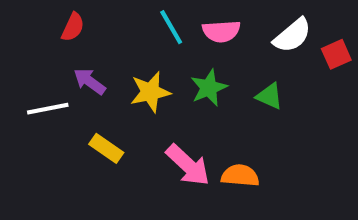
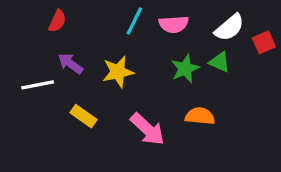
cyan line: (171, 27) -> (134, 21), turned 56
green star: (209, 88) -> (185, 69), moved
green triangle: (269, 96) -> (220, 62), moved
orange semicircle: (240, 176) -> (200, 116), moved

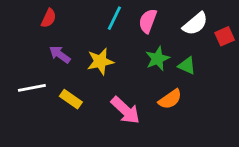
pink semicircle: (174, 24) -> (148, 21), turned 115
green triangle: (220, 62) -> (187, 66), moved
white line: (38, 85) -> (32, 88), moved
orange semicircle: (200, 116) -> (170, 99), turned 140

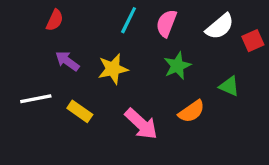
green triangle: (187, 66) -> (229, 86), moved

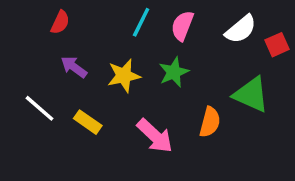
green star: (177, 66) -> (174, 72), moved
green triangle: (229, 86) -> (251, 95), size x1.6
white line: (36, 99) -> (40, 108), turned 52
orange semicircle: (191, 111) -> (210, 122), turned -40

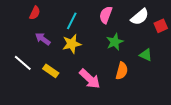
cyan line: (141, 22) -> (72, 21), moved
green star: (174, 72) -> (115, 42), moved
green triangle: (251, 95) -> (146, 55), size x0.6

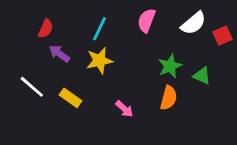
red semicircle: (35, 13) -> (46, 29), moved
green star: (115, 42) -> (170, 66), moved
pink arrow: (90, 79) -> (124, 109), size x0.6

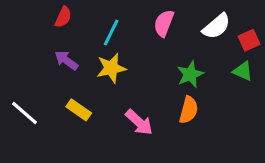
red semicircle: (46, 29) -> (63, 17), moved
green triangle: (202, 76) -> (243, 71), moved
white line: (32, 87) -> (25, 113), moved
pink arrow: (124, 109) -> (139, 122), size x1.4

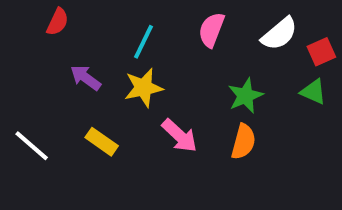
red semicircle: (63, 17) -> (58, 22), moved
pink arrow: (139, 122) -> (179, 136), moved

